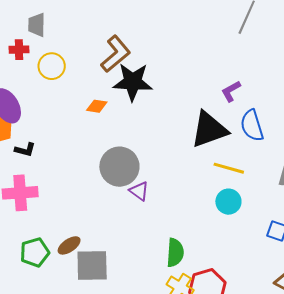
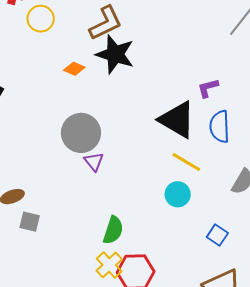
black triangle: (209, 130) -> (177, 120), turned 36
gray square: (92, 265) -> (30, 222), size x0.6

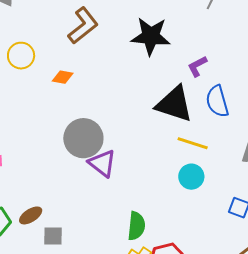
yellow circle: (41, 19) -> (21, 56), moved
black star: (115, 54) -> (151, 36), moved
purple triangle: (94, 162) -> (102, 163), size x1.4

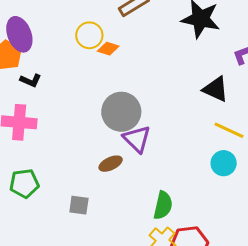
yellow circle: (21, 56) -> (89, 35), moved
black triangle: (174, 104) -> (216, 89), size x0.7
brown ellipse: (31, 215) -> (111, 164), moved

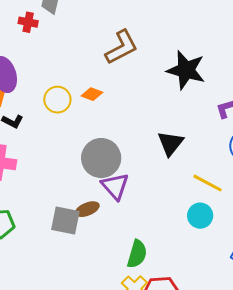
yellow circle: (89, 35) -> (57, 100), moved
black triangle: (216, 89) -> (170, 143), moved, turned 40
gray square: (79, 205) -> (65, 221), moved, size x1.4

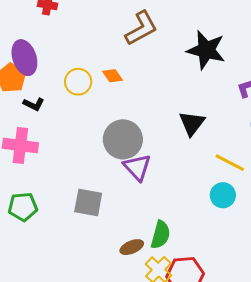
orange diamond: (92, 94) -> (113, 76), turned 35
brown ellipse: (87, 209) -> (132, 247), moved

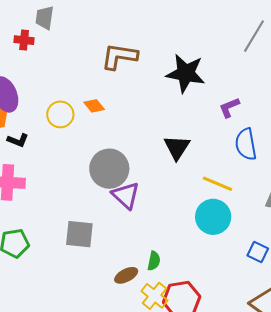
brown L-shape: (141, 28) -> (119, 56), turned -138
cyan circle: (223, 195) -> (213, 217), size x1.4
green semicircle: (160, 235) -> (154, 261), size x0.7

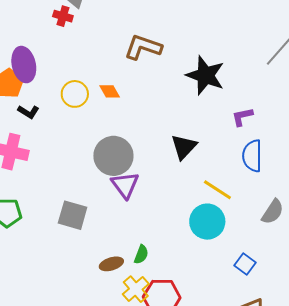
red cross: (24, 40) -> (63, 16), moved

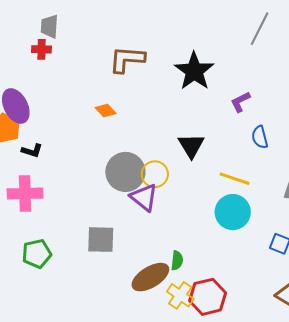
black star: (205, 75) -> (194, 71), turned 30
yellow circle: (75, 94) -> (155, 174), moved
blue semicircle: (252, 156) -> (260, 137), size x0.7
brown ellipse: (111, 264) -> (150, 277), size x1.6

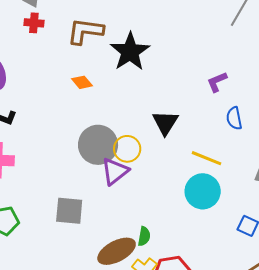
red cross: (42, 49) -> (34, 23), moved
brown L-shape: (127, 59) -> (85, 31), moved
black star: (194, 71) -> (130, 52), moved
purple triangle: (144, 197) -> (115, 171), turned 40

